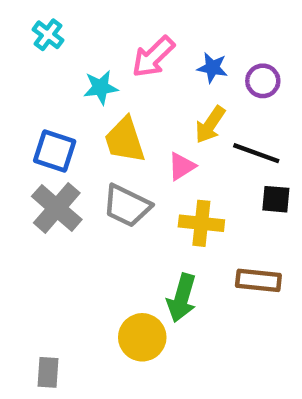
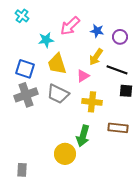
gray cross: (57, 208) -> (26, 95), turned 30

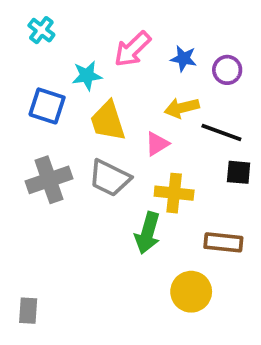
yellow arrow: (96, 57) -> (182, 108), turned 42
blue square: (25, 69) -> (47, 106), moved
green arrow: (83, 136) -> (148, 233), moved
yellow circle: (65, 154) -> (191, 292), moved
gray rectangle: (22, 170) -> (28, 311), moved

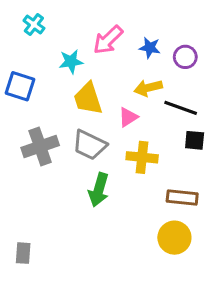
blue square: (47, 106) -> (20, 86), moved
green arrow: (148, 233) -> (99, 190), moved
yellow circle: (191, 292) -> (174, 238), moved

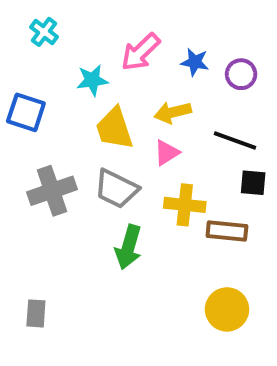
yellow arrow: (148, 88) -> (173, 112), moved
brown rectangle: (182, 197) -> (227, 231), moved
gray rectangle: (23, 253) -> (36, 313), moved

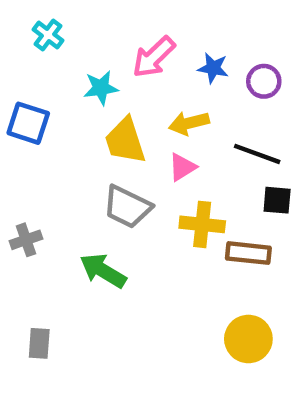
gray cross: (52, 191) -> (26, 240), moved, size x0.6
green arrow: (128, 247) -> (103, 271), moved, turned 105

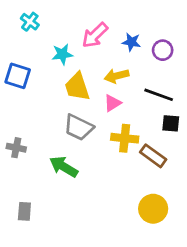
gray cross: (26, 240) -> (16, 148), turned 30
brown rectangle: (248, 253) -> (153, 156), turned 30

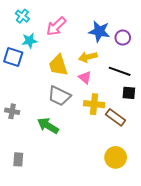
pink arrow: (95, 35) -> (56, 26), moved
blue star: (131, 42) -> (99, 31), size x1.5
cyan star: (62, 54) -> (30, 41), moved
pink triangle: (112, 103) -> (85, 78), turned -48

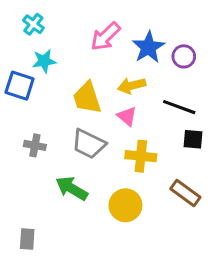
pink arrow: (56, 26) -> (106, 36), moved
blue star: (99, 31) -> (148, 47), turned 30
gray cross: (12, 111) -> (35, 145), moved
brown rectangle: (116, 117) -> (185, 193), moved
yellow circle: (116, 157) -> (125, 205), moved

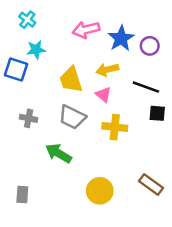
pink arrow: (106, 36) -> (86, 30), turned 30
brown rectangle: (185, 193) -> (151, 185), moved
yellow circle: (125, 205) -> (100, 191), moved

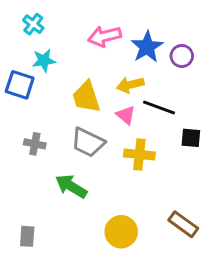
black line: (146, 87) -> (159, 107), moved

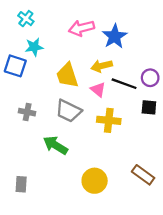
purple circle: (182, 56) -> (150, 78), moved

